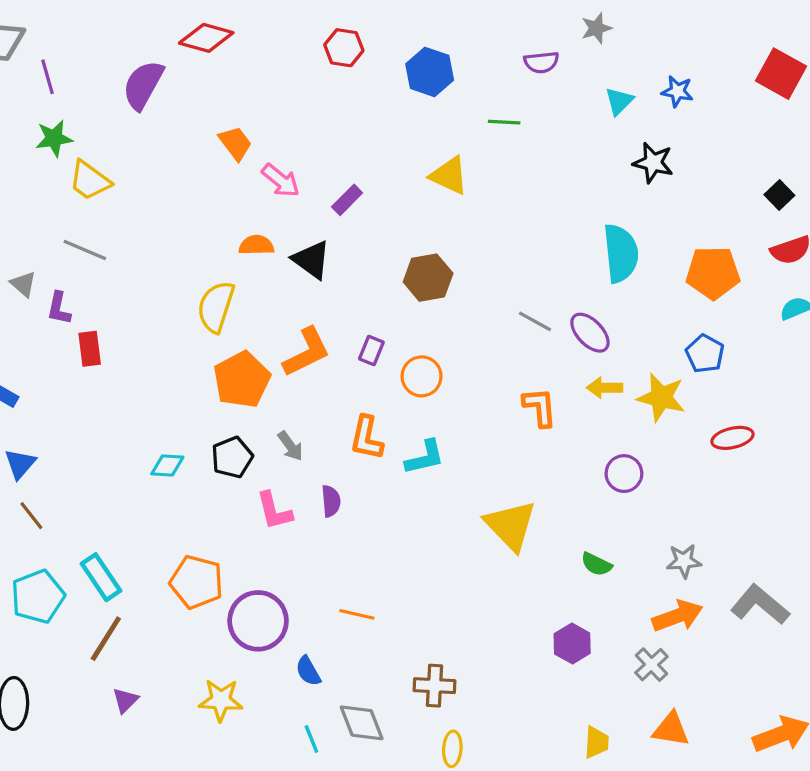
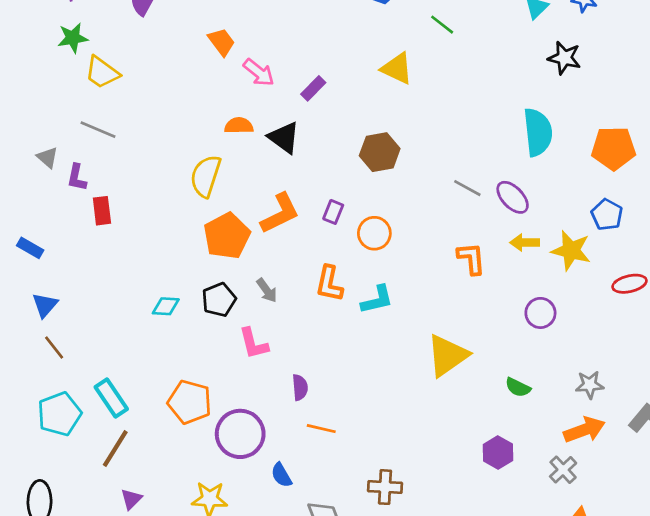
green line: (504, 122) -> (442, 25), turned 35
purple semicircle: (331, 501) -> (300, 387), moved
yellow triangle: (511, 525) -> (447, 355), turned 39

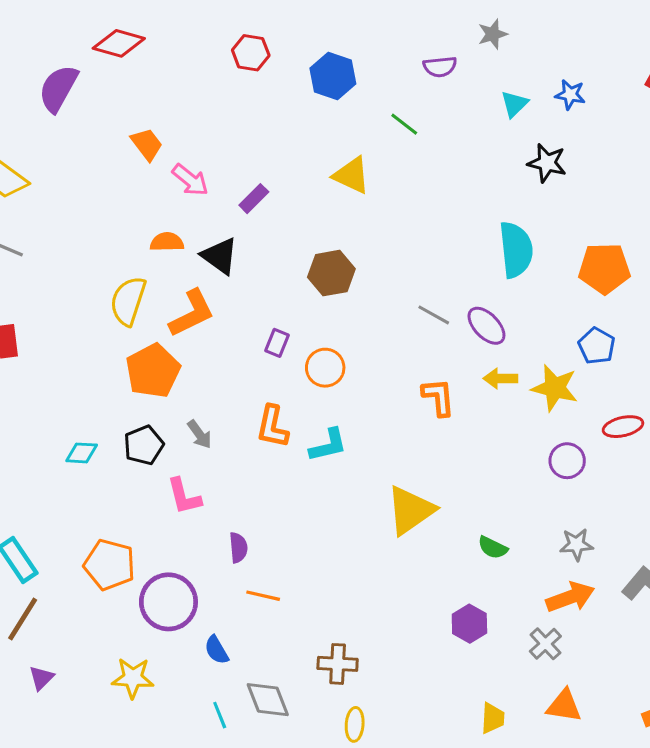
orange L-shape: (280, 213) -> (192, 313), moved
purple circle: (540, 313) -> (567, 461), moved

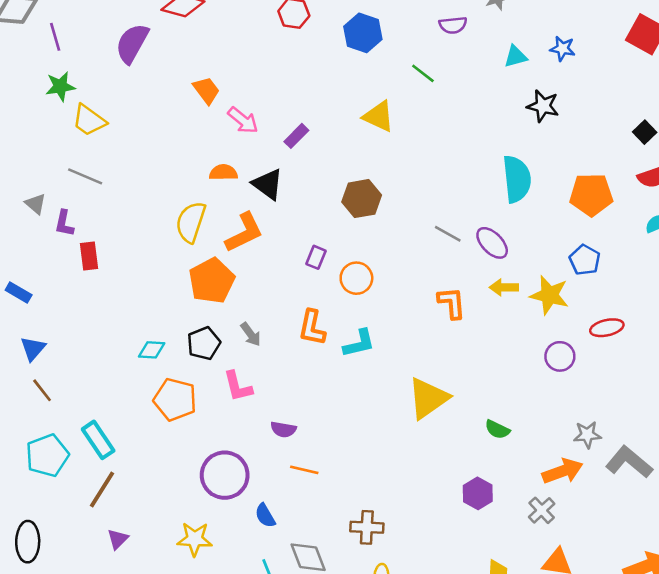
cyan triangle: (514, 104) -> (516, 56), turned 30
gray star: (576, 544) -> (587, 435), moved
purple semicircle: (238, 548) -> (283, 429), turned 105
orange pentagon: (110, 565) -> (175, 399), moved

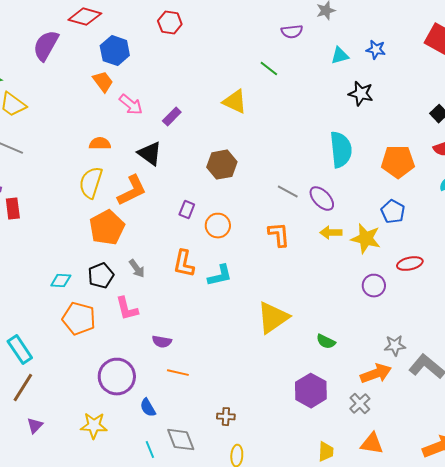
blue hexagon: (363, 33) -> (115, 51), moved
orange semicircle: (223, 172) -> (100, 144), moved
orange L-shape: (452, 303) -> (279, 235), moved
purple hexagon: (478, 493) -> (311, 391), size x1.4
brown cross: (367, 527) -> (226, 417), size x0.7

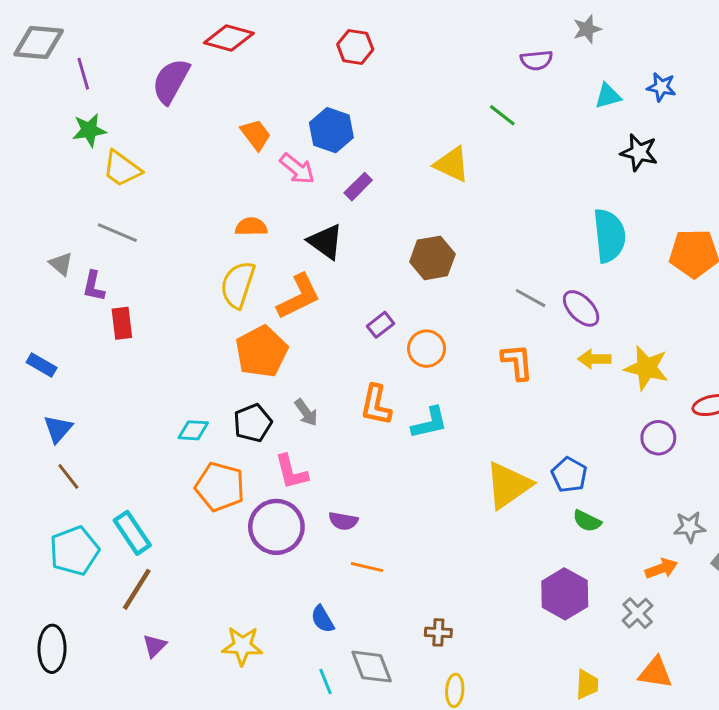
blue hexagon: (115, 51) -> (331, 130), moved
purple rectangle: (187, 210) -> (380, 325), turned 30
blue pentagon: (393, 212) -> (569, 475), moved
orange arrow: (376, 374) -> (661, 569), size x0.7
purple circle: (117, 377) -> (276, 527), moved

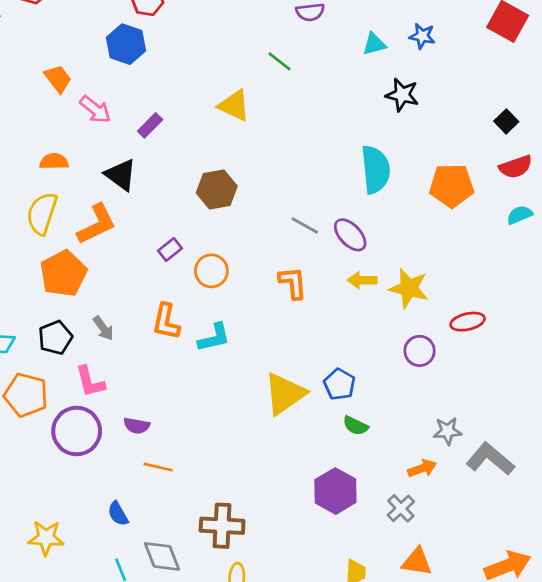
blue hexagon: (331, 130) -> (126, 44), moved
brown cross: (438, 632) -> (222, 526), size x1.8

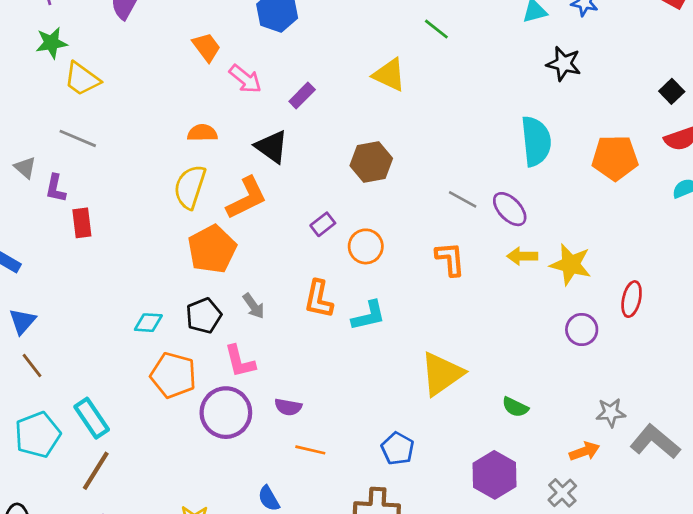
red ellipse: (468, 322) -> (632, 299), turned -64
blue pentagon: (339, 384) -> (398, 449), moved

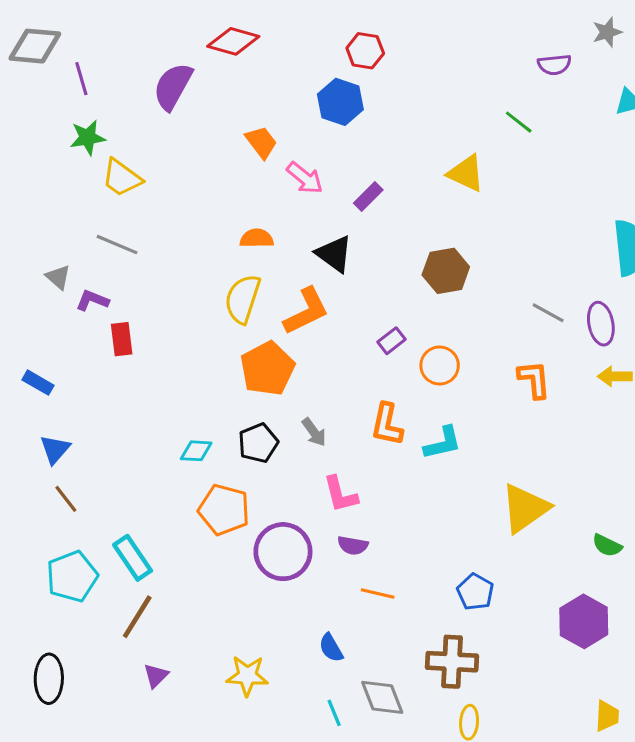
purple L-shape: (56, 188) -> (92, 300), turned 100
purple ellipse: (510, 209) -> (601, 324), turned 33
pink L-shape: (240, 361) -> (340, 494), moved

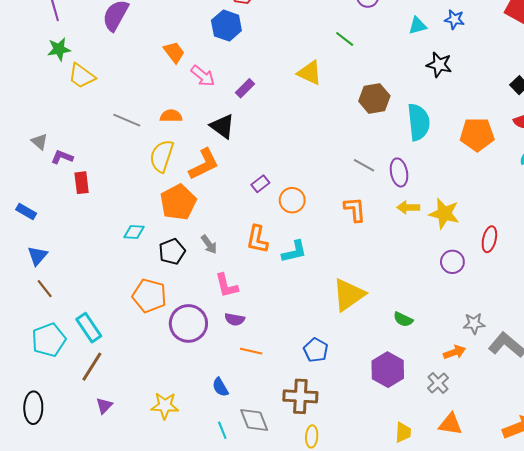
gray line: (117, 245) -> (127, 120), moved
brown hexagon: (446, 271) -> (374, 99), moved
cyan diamond: (196, 451) -> (134, 232), moved

